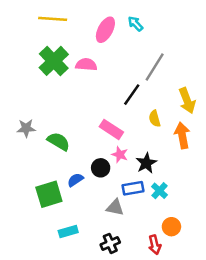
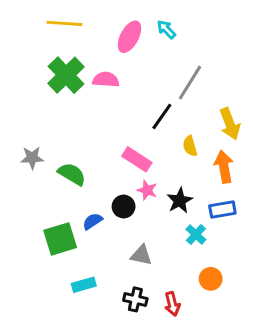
blue rectangle: (133, 188) -> (222, 209), moved
black cross: (110, 243) -> (135, 299), turned 36
red arrow: (155, 245) -> (172, 304), moved

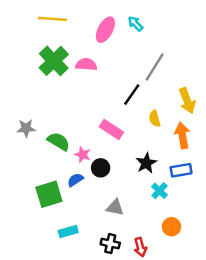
pink star: (147, 190) -> (83, 155), moved

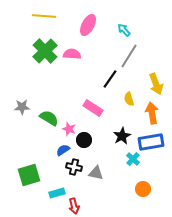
cyan arrow: (135, 24) -> (124, 30), moved
blue rectangle: (181, 170) -> (151, 142), size x1.4
green square: (49, 194) -> (29, 175), moved
black cross: (110, 244) -> (74, 167), moved
red arrow: (140, 247) -> (74, 206), moved

